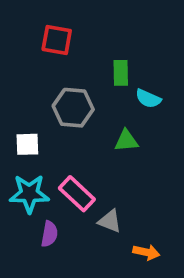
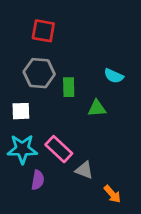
green rectangle: (121, 73) -> (69, 87), moved
gray hexagon: (73, 108) -> (39, 73), moved
orange arrow: (146, 252) -> (112, 194), turned 36

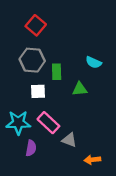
red square: (43, 31) -> (36, 25), turned 30
white square: (21, 111) -> (38, 91), moved
orange arrow: (112, 194) -> (92, 160), turned 126

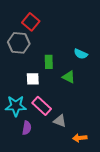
gray hexagon: (32, 60) -> (19, 43), moved
green triangle: (80, 89) -> (69, 77), turned 32

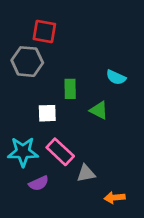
red square: (31, 22) -> (44, 32), turned -30
gray triangle: (60, 121) -> (86, 173), turned -32
purple semicircle: (27, 128) -> (39, 183), turned 56

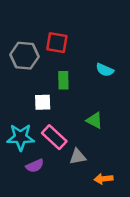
red square: (44, 32) -> (57, 43), moved
green triangle: (99, 110) -> (94, 120), moved

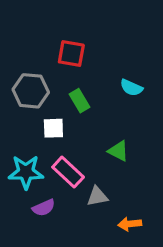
gray hexagon: (24, 56) -> (31, 91), moved
green rectangle: (63, 80) -> (79, 101), turned -30

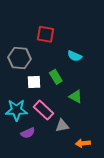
cyan semicircle: (131, 88) -> (75, 56), moved
green rectangle: (79, 101) -> (56, 77), moved

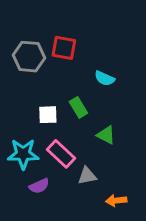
gray hexagon: (20, 58) -> (29, 57), moved

